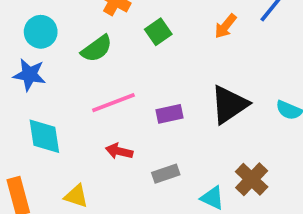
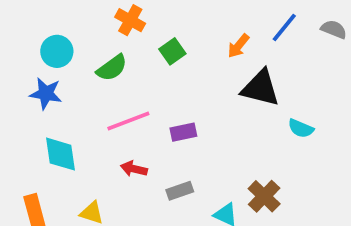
black triangle: (229, 105) -> (260, 88), moved, turned 48

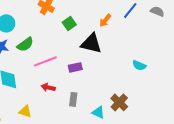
green semicircle: (112, 68) -> (25, 44), moved
black triangle: (260, 88) -> (91, 43), moved
gray rectangle: (180, 191) -> (73, 99), turned -64

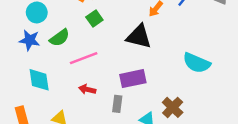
green square: (69, 23) -> (94, 18), moved
cyan semicircle: (139, 65) -> (197, 63), size x1.6
purple rectangle: (75, 67) -> (133, 79), moved, size x1.5

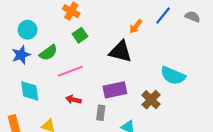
blue star: (30, 40) -> (21, 55), turned -30
brown cross: (173, 107) -> (151, 100), moved

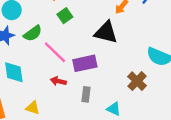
pink line: (70, 71) -> (55, 52), turned 65
purple rectangle: (115, 90) -> (85, 63), moved

